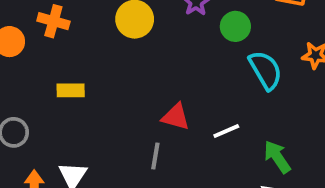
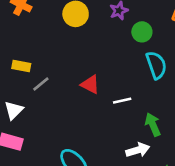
yellow rectangle: (71, 90) -> (21, 66), moved
gray line: (155, 156) -> (41, 84), moved, turned 30

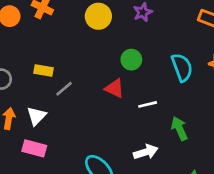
green circle: (142, 32) -> (131, 60), moved
white arrow: (138, 150) -> (146, 152), moved

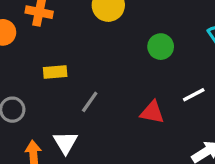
yellow rectangle: (44, 71) -> (55, 72), moved
red triangle: (115, 88) -> (152, 112), moved

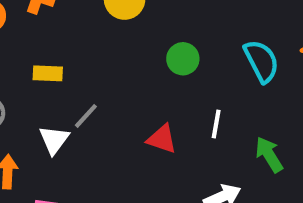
white line: (194, 95) -> (216, 124), turned -60
white triangle: (65, 143) -> (54, 140), moved

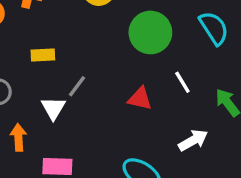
green circle: (183, 59) -> (150, 32), size x1.6
white line: (216, 124) -> (182, 82), turned -35

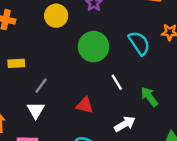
red triangle: (140, 99) -> (85, 105), moved
white triangle: (53, 108) -> (36, 110), moved

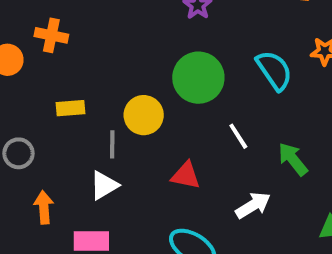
yellow circle: (56, 16) -> (144, 115), moved
gray line: (41, 86) -> (112, 144), turned -35
white triangle: (36, 110) -> (104, 185), turned 30

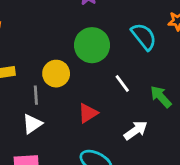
red triangle: (186, 175) -> (88, 113), turned -40

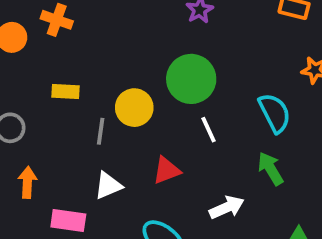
cyan semicircle: (144, 36) -> (275, 113), moved
white line: (122, 84) -> (209, 130), moved
white triangle: (32, 124) -> (108, 186), moved

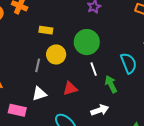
yellow rectangle: (66, 91) -> (46, 30), moved
green arrow: (271, 169) -> (111, 84), moved

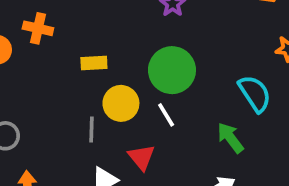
white line: (94, 69) -> (166, 115), moved
red triangle: (70, 88) -> (141, 157), moved, turned -42

